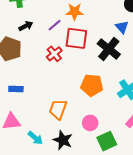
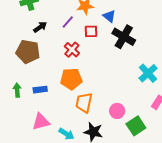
blue triangle: (122, 27) -> (109, 16), moved
red square: (76, 38) -> (91, 31), size x0.6
orange pentagon: (92, 85) -> (71, 79), moved

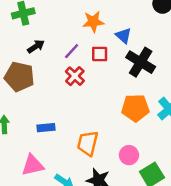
purple line: (68, 22) -> (72, 51), moved
orange pentagon: (71, 79) -> (135, 108), moved
blue rectangle: (40, 90) -> (46, 128), moved

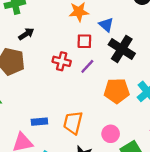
purple line: (72, 51) -> (87, 66), moved
red cross: (75, 76) -> (62, 61), turned -30
blue rectangle: (46, 128) -> (39, 122), moved

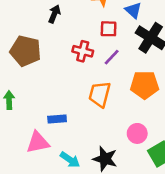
black arrow: (26, 34) -> (54, 14), moved, turned -35
orange trapezoid: (73, 123) -> (100, 94), moved

